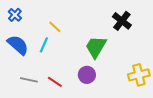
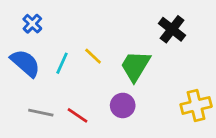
blue cross: (15, 15) -> (32, 24), moved
yellow line: (55, 27) -> (93, 56), moved

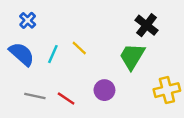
green trapezoid: (135, 66) -> (132, 56), moved

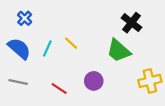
green trapezoid: (132, 56) -> (119, 51), turned -80
gray line: (35, 96) -> (18, 82), moved

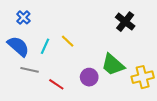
green trapezoid: (119, 51) -> (113, 65), moved
gray line: (18, 82) -> (30, 70), moved

